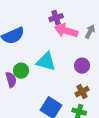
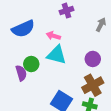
pink arrow: (66, 31) -> (53, 36), moved, size x0.6
brown cross: (82, 92) -> (93, 85), size x1.5

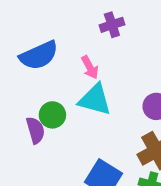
pink arrow: (53, 36) -> (90, 67), turned -136

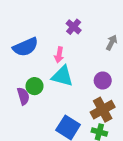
purple cross: (112, 25) -> (74, 27), turned -32
pink arrow: (90, 67) -> (59, 55), turned 40

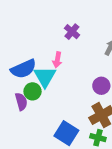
blue semicircle: (26, 47) -> (23, 69), moved
cyan triangle: (62, 76) -> (45, 77), moved, turned 45

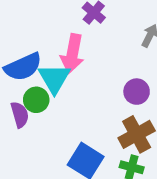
pink arrow: (57, 60) -> (72, 54), size x1.6

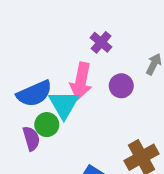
purple circle: (137, 92) -> (121, 86), moved

